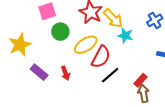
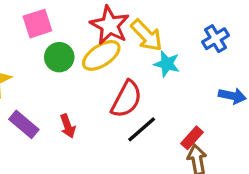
yellow ellipse: (86, 45) -> (101, 55), moved

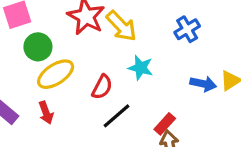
yellow ellipse: (101, 55) -> (56, 74), moved
cyan star: (167, 64) -> (141, 68), moved
red semicircle: (126, 99) -> (102, 87), size x0.7

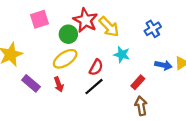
green circle: (38, 47) -> (68, 34), moved
black line: (117, 116) -> (94, 87), moved
red rectangle: (165, 124) -> (138, 82), moved

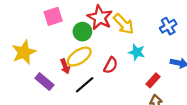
red arrow: (59, 84) -> (65, 66), moved
black line: (94, 87) -> (85, 85), moved

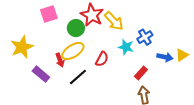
blue cross: (168, 26) -> (145, 37), moved

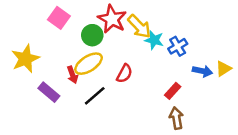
pink square: (49, 14) -> (59, 18), turned -36
cyan star: (126, 47) -> (154, 40), moved

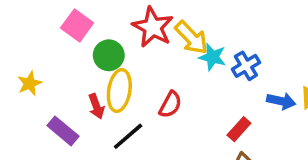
green circle: (92, 35) -> (109, 55), moved
yellow star: (25, 59) -> (30, 83), size x0.6
yellow ellipse: (89, 64) -> (119, 90), turned -48

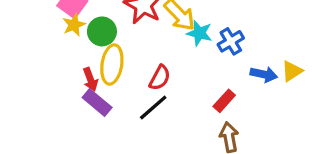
yellow star: (30, 83) -> (74, 25), moved
purple rectangle: (63, 131) -> (97, 102), moved
black line: (128, 136) -> (153, 107), moved

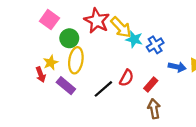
yellow star: (74, 25) -> (51, 62), moved
red semicircle: (160, 78) -> (127, 78), moved
red arrow: (90, 79) -> (41, 75), moved

